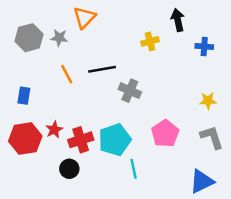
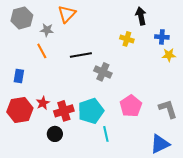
gray hexagon: (29, 38) -> (22, 18), moved
yellow cross: (150, 41) -> (127, 39), moved, turned 32
orange line: (67, 74) -> (42, 51), moved
yellow star: (208, 101) -> (169, 55), moved

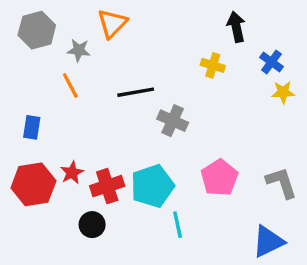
blue cross: (162, 37) -> (271, 62), turned 32

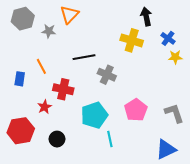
yellow cross: (213, 65) -> (132, 40), size x1.5
orange line: (70, 85) -> (41, 66), moved
red hexagon: (33, 184) -> (21, 131), moved
red cross: (107, 186) -> (63, 89), moved, turned 30

